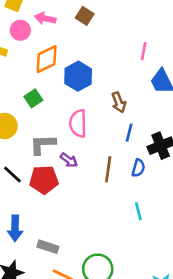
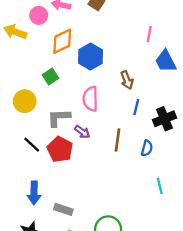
blue semicircle: (138, 168) -> (147, 148), moved
red pentagon: (44, 180) -> (60, 149), turned 30
cyan line: (138, 211) -> (160, 186), moved

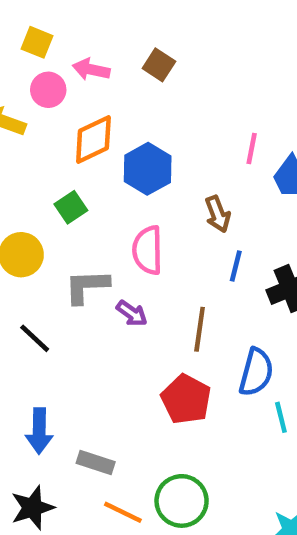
pink line: (149, 34) -> (252, 149), moved
blue semicircle: (147, 148) -> (256, 372), moved, size x1.5
red pentagon: (60, 149) -> (186, 399), moved

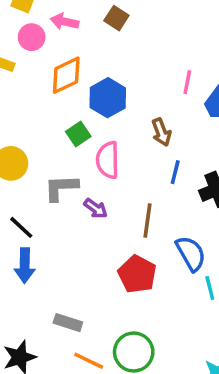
green square: (71, 207) -> (78, 134), moved
blue semicircle: (256, 372) -> (191, 253), turned -45
blue arrow: (39, 431) -> (25, 266), moved

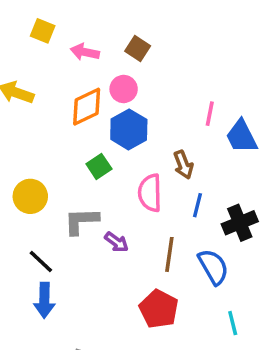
pink circle: (32, 37) -> (124, 89), moved
pink semicircle: (108, 160) -> (150, 193), moved
blue semicircle: (191, 253) -> (213, 267), moved

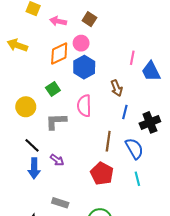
green square: (99, 166) -> (53, 89), moved
pink semicircle: (150, 193) -> (84, 106), moved
purple arrow: (117, 242) -> (57, 160), moved
cyan line: (233, 323) -> (137, 179), moved

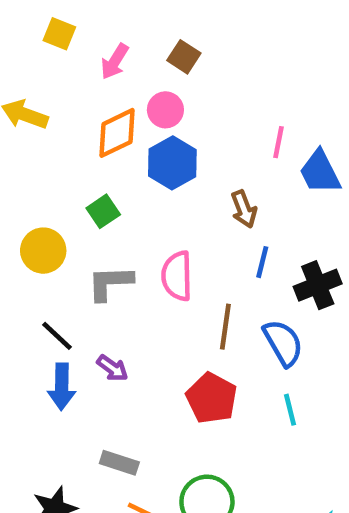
pink arrow: (58, 21) -> (115, 61), turned -70
pink semicircle: (84, 106) -> (177, 276), moved

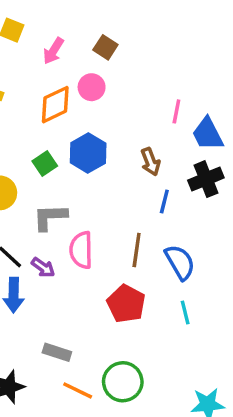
blue hexagon: (172, 163) -> (88, 153), moved
pink semicircle: (177, 276) -> (81, 250), moved
black cross: (318, 285) -> (206, 179), moved
purple arrow: (112, 368) -> (43, 267), moved

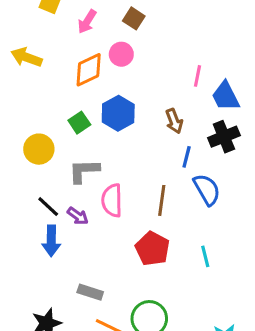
blue semicircle: (180, 262) -> (207, 189), moved

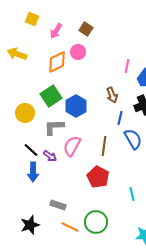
blue hexagon: (118, 113) -> (76, 106), moved
green square: (79, 123) -> (51, 96), size x1.5
pink semicircle: (112, 200) -> (72, 146), turned 30
cyan line: (205, 256) -> (132, 194), moved

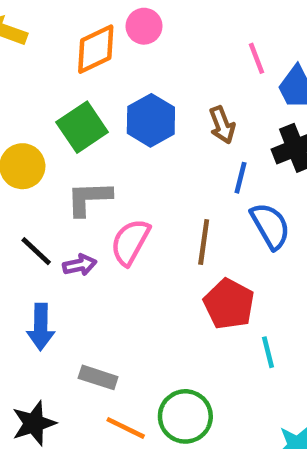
pink line: (127, 66) -> (257, 58), turned -32
blue hexagon: (76, 106) -> (151, 120), moved
purple arrow: (50, 156) -> (80, 265), turned -48
blue arrow: (33, 172) -> (41, 327), moved
red pentagon: (98, 177) -> (229, 304), moved

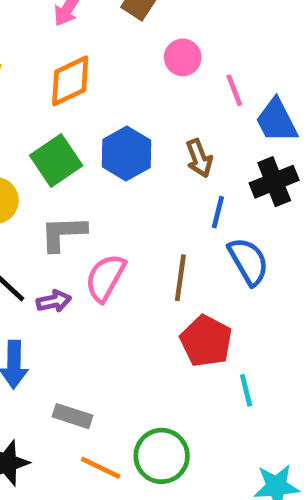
pink circle: (144, 26) -> (183, 57), moved

